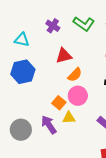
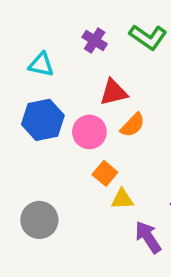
pink circle: (78, 96) -> (89, 132), moved
purple arrow: (49, 125) -> (148, 237), moved

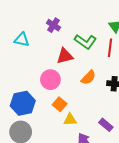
green L-shape: (148, 37) -> (85, 42), moved
blue hexagon: (43, 120) -> (23, 103), moved
orange semicircle: (133, 125) -> (88, 78), moved

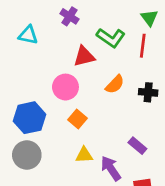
yellow triangle: (70, 120) -> (84, 155), moved

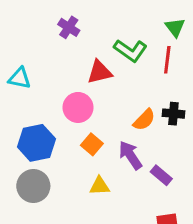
purple cross: (69, 16) -> (69, 27), moved
cyan triangle: (28, 35) -> (19, 78), moved
orange semicircle: (115, 84) -> (144, 120), moved
purple arrow: (111, 168) -> (130, 155), moved

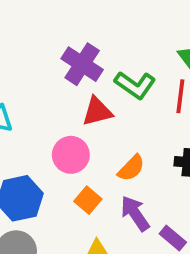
purple cross: (69, 27) -> (82, 64), moved, size x1.5
orange semicircle: (144, 120) -> (131, 168), moved

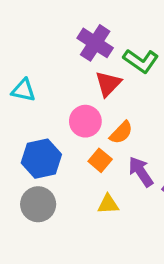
red triangle: (97, 111) -> (108, 84), turned -32
orange semicircle: (131, 168) -> (121, 133), moved

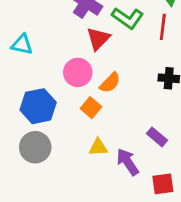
purple arrow: (141, 172) -> (128, 162), moved

